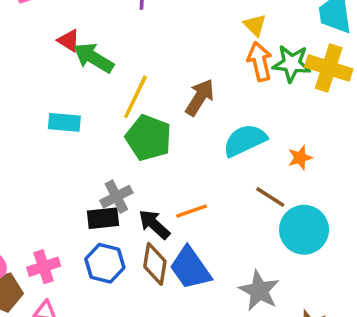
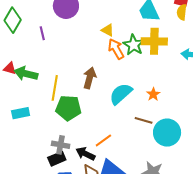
green star: (292, 64) -> (134, 45), turned -30
gray cross: (116, 197) -> (61, 145), turned -36

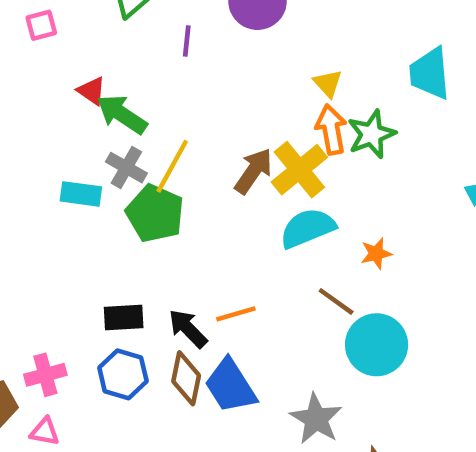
yellow cross: (154, 41) -> (299, 170), moved, turned 30
green pentagon: (68, 108) -> (155, 213), moved
gray cross: (61, 145) -> (126, 168), moved

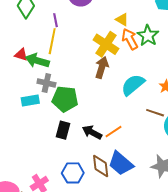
yellow line: (172, 166) -> (52, 41), moved
yellow cross: (299, 170) -> (106, 44), moved
black rectangle: (124, 317) -> (63, 130), moved, turned -54
black arrow: (188, 328) -> (92, 132), moved

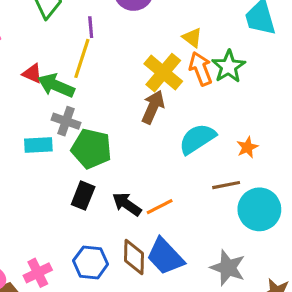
brown line: (155, 113) -> (226, 185), turned -36

